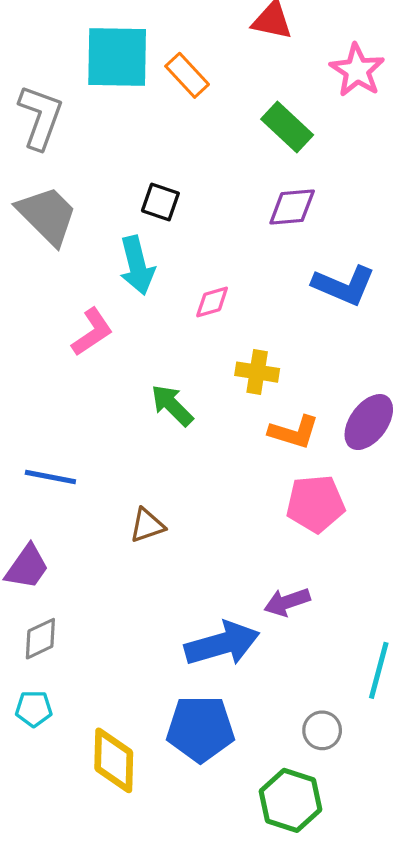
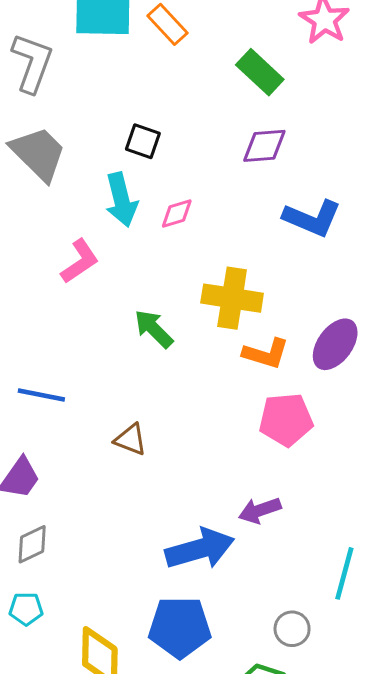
pink diamond: (212, 302) -> (177, 214), moved
yellow cross: (257, 372) -> (232, 298), size x1.5
brown triangle: (147, 525) -> (131, 440), turned 40

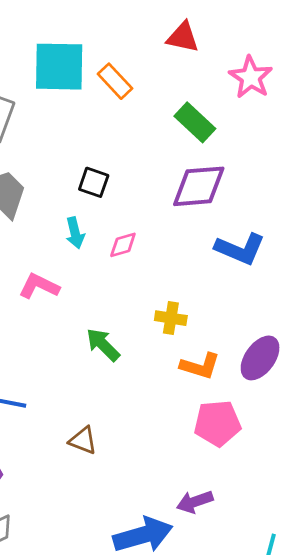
purple diamond: (264, 146) -> (199, 186), size x1.4
cyan arrow: (121, 200) -> (75, 233), size x0.7
pink L-shape: (80, 261) -> (39, 286), turned -120
yellow cross: (232, 298) -> (171, 318), size x0.6

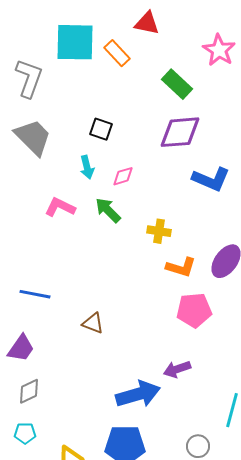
red triangle: (183, 37) -> (147, 23), moved
green arrow: (103, 345) -> (108, 210), moved

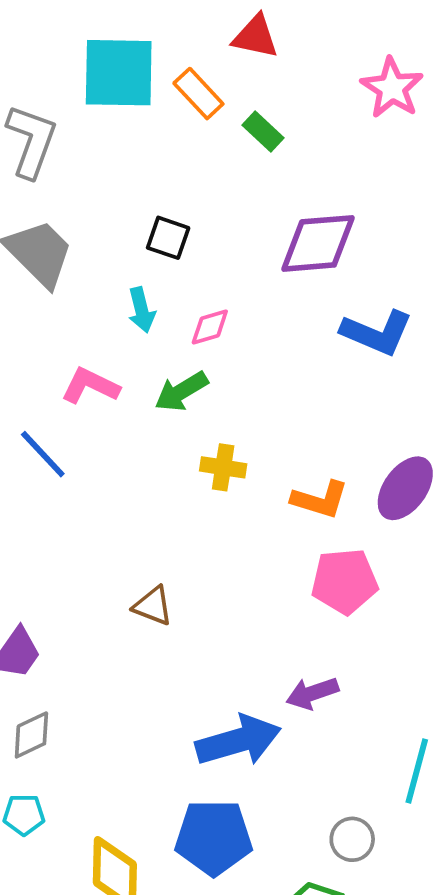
green rectangle: (177, 84) -> (263, 132), moved, size x0.7
green arrow: (108, 210) -> (181, 391), turned -76
yellow cross: (159, 231) -> (223, 467), moved
blue line: (35, 294) -> (43, 454), moved, turned 36

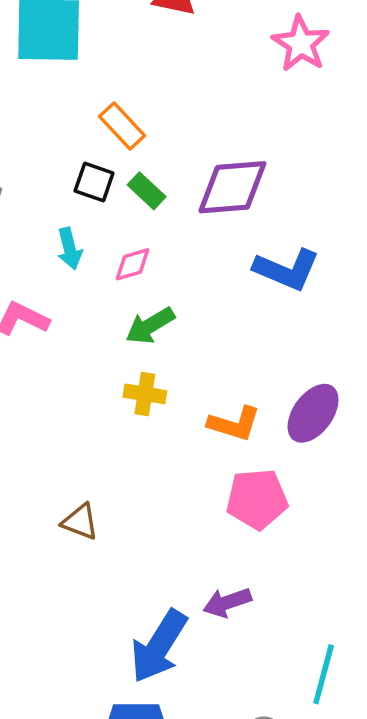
orange rectangle: (198, 94) -> (122, 126), moved
green rectangle: (263, 132) -> (147, 191), moved
green arrow: (181, 391) -> (150, 326), moved
blue arrow: (238, 741) -> (159, 646), turned 138

